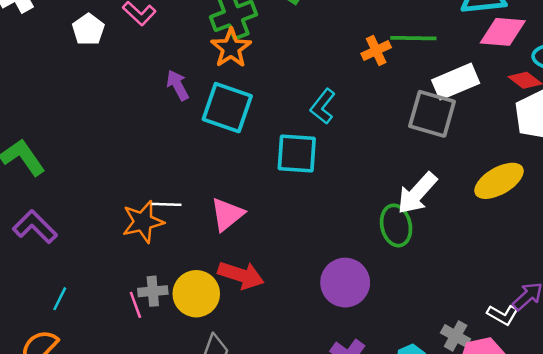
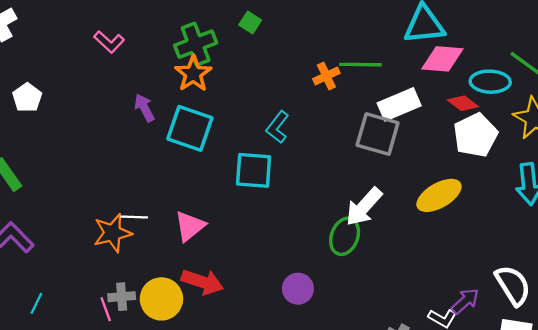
white pentagon: (88, 29) -> (27, 98), moved
green ellipse: (396, 225) -> (345, 236), turned 33
purple circle: (345, 283) -> (298, 289), size x0.7

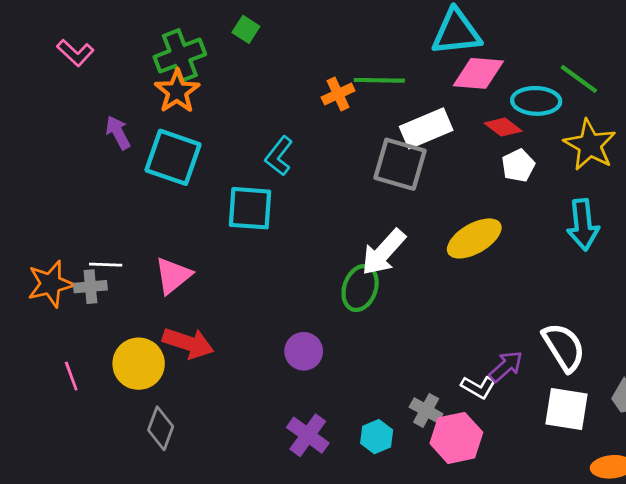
white pentagon: (475, 135) -> (518, 166), size x0.6
orange star: (113, 233) -> (51, 284), moved
gray cross: (122, 297) -> (90, 287), moved

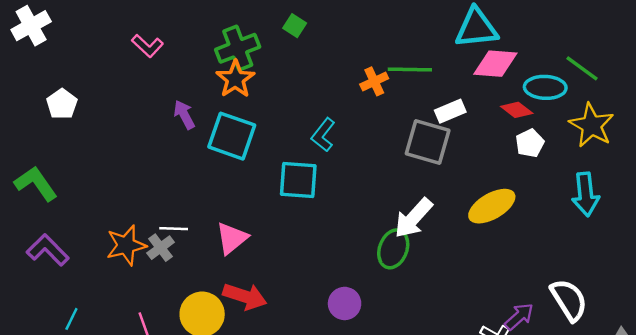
white rectangle: (426, 128) -> (450, 111), size x0.7
gray cross: (90, 287) -> (161, 248), turned -32

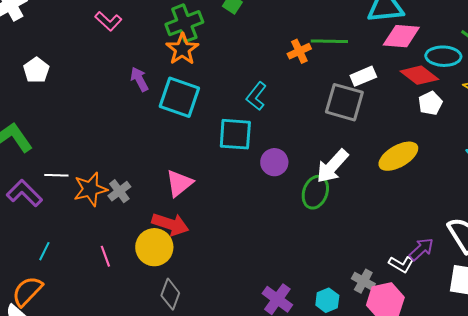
red diamond: (517, 110) -> (419, 75), size x1.4
white line: (174, 229) -> (56, 175), moved
red arrow: (245, 296) -> (170, 224), moved
purple circle: (345, 303) -> (274, 162), moved

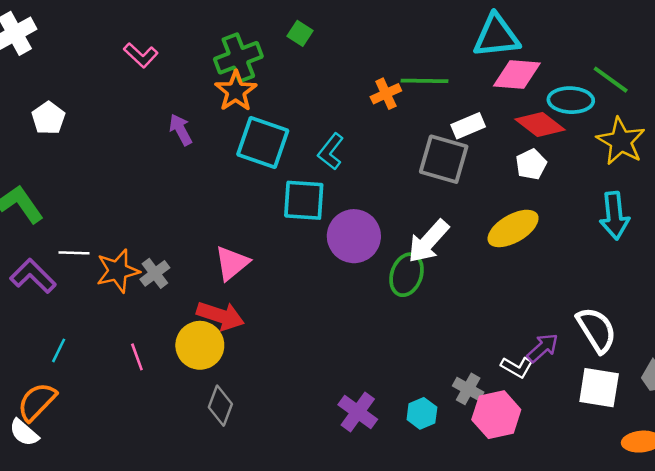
cyan square: (179, 97) -> (263, 142), moved
white pentagon: (430, 103) -> (531, 164), moved
purple circle: (274, 162) -> (354, 236), size x1.5

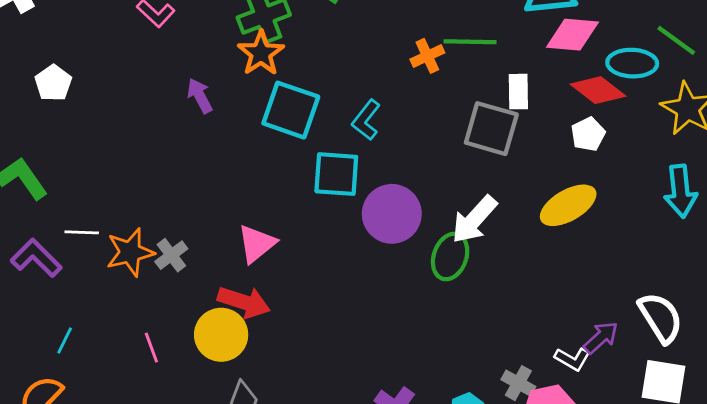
white rectangle: (468, 126) -> (518, 92), turned -68

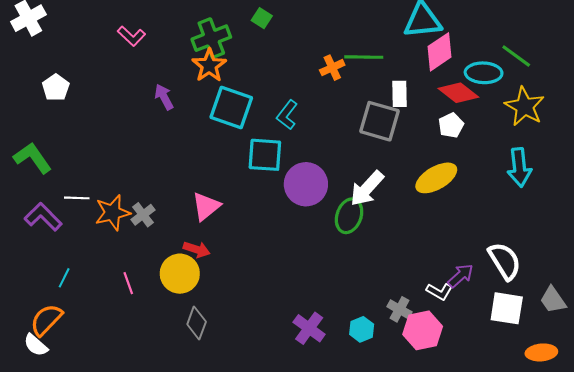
pink diamond: (572, 35) -> (439, 52), turned -39
red arrow: (244, 302) -> (197, 249), size x0.7

